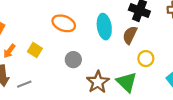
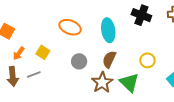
brown semicircle: (130, 35) -> (109, 59), moved
gray line: (24, 84) -> (34, 74), moved

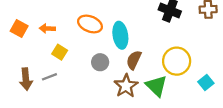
cyan ellipse: (108, 30) -> (120, 35), moved
orange arrow: (19, 53) -> (47, 28), moved, turned 56
yellow circle: (147, 60) -> (177, 61), size x1.6

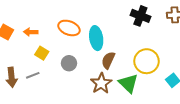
gray circle: (100, 62) -> (69, 63), moved

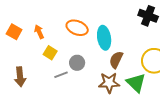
orange arrow: (31, 32) -> (39, 32), turned 64
gray line: (33, 75) -> (61, 75), moved
brown star: (101, 83) -> (109, 83), turned 30

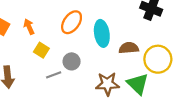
orange ellipse: (77, 28) -> (72, 22), turned -75
brown semicircle: (116, 60) -> (129, 48), moved, turned 60

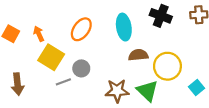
cyan ellipse: (102, 33) -> (124, 27), moved
yellow square: (41, 50) -> (51, 57), size x1.6

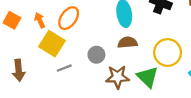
orange ellipse: (81, 29) -> (69, 18), moved
brown semicircle: (138, 55) -> (128, 43), moved
gray circle: (81, 68) -> (96, 55), moved

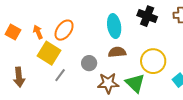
gray line: (64, 68) -> (60, 75), turned -32

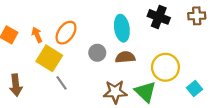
gray circle: (89, 63) -> (97, 53), moved
gray line: (60, 75) -> (62, 83), turned -72

